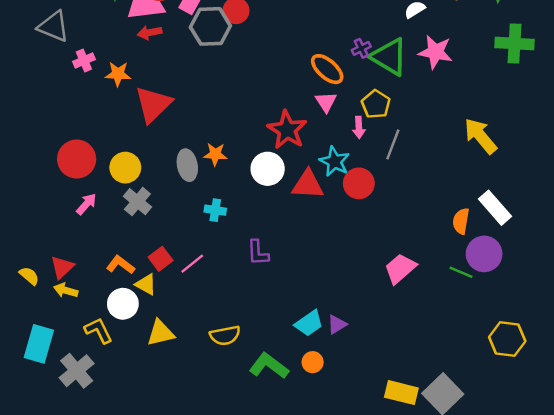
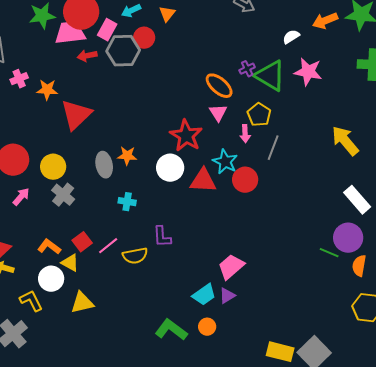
red arrow: (150, 33) -> (87, 56), moved
orange semicircle: (461, 221) -> (359, 266), moved
pink trapezoid: (400, 268) -> (231, 267), moved
yellow semicircle: (225, 335) -> (135, 256), moved

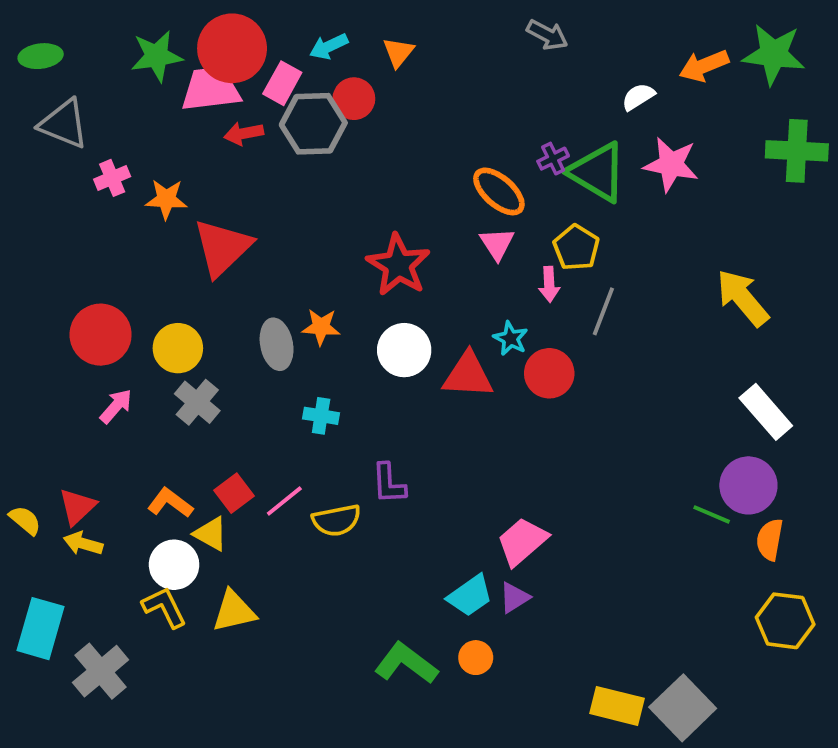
red star: (186, 136) -> (398, 265), moved
cyan star: (225, 162) -> (511, 338), size x0.7
yellow L-shape: (31, 301) -> (164, 607), moved

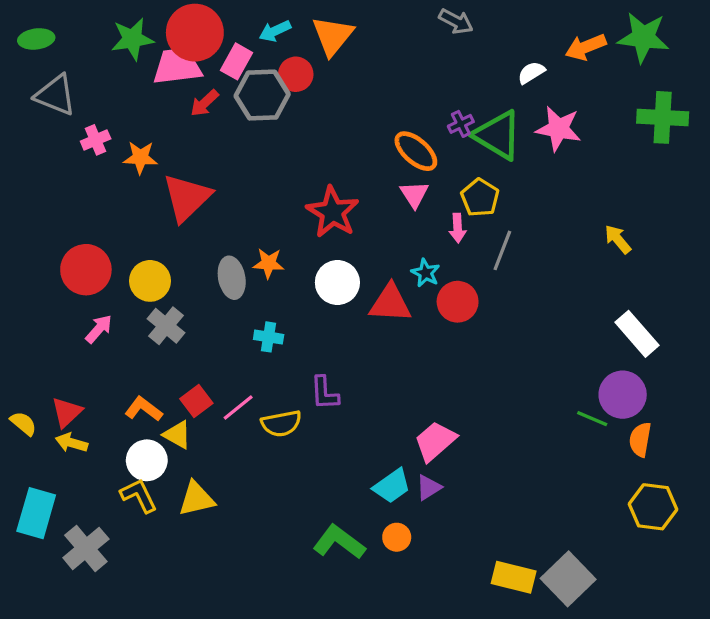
orange triangle: (398, 52) -> (333, 36), size x1.6
red arrow: (244, 133) -> (204, 103), turned -32
yellow arrow: (743, 298) -> (618, 239), size x0.6

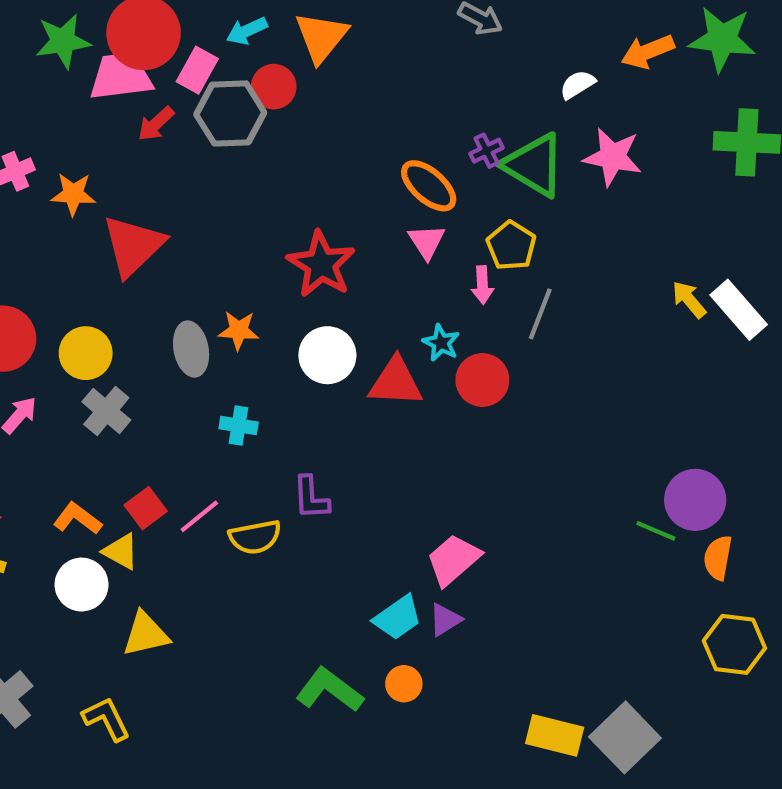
white rectangle: (637, 334) -> (739, 310), moved
yellow L-shape: (139, 496) -> (106, 719), moved

